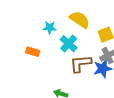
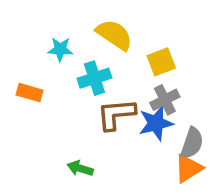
cyan cross: (69, 44) -> (94, 78), turned 30

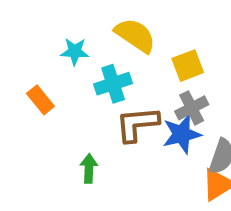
orange rectangle: (30, 93) -> (40, 100), turned 35
green arrow: (80, 168) -> (89, 168), moved, turned 75

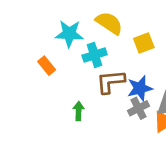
cyan star: (75, 51) -> (69, 34), size x1.5
gray cross: (192, 108) -> (139, 108), moved

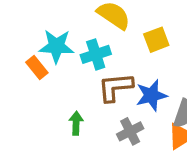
cyan star: (69, 34) -> (56, 46), moved
gray cross: (139, 108) -> (130, 131), moved

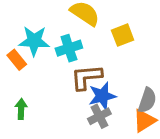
blue star: (151, 95) -> (102, 96), moved
green arrow: (76, 123) -> (21, 109), moved

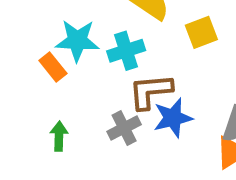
gray cross: (99, 116) -> (124, 128), moved

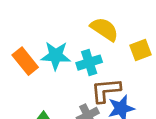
orange rectangle: (53, 67) -> (25, 61), moved, size x1.4

